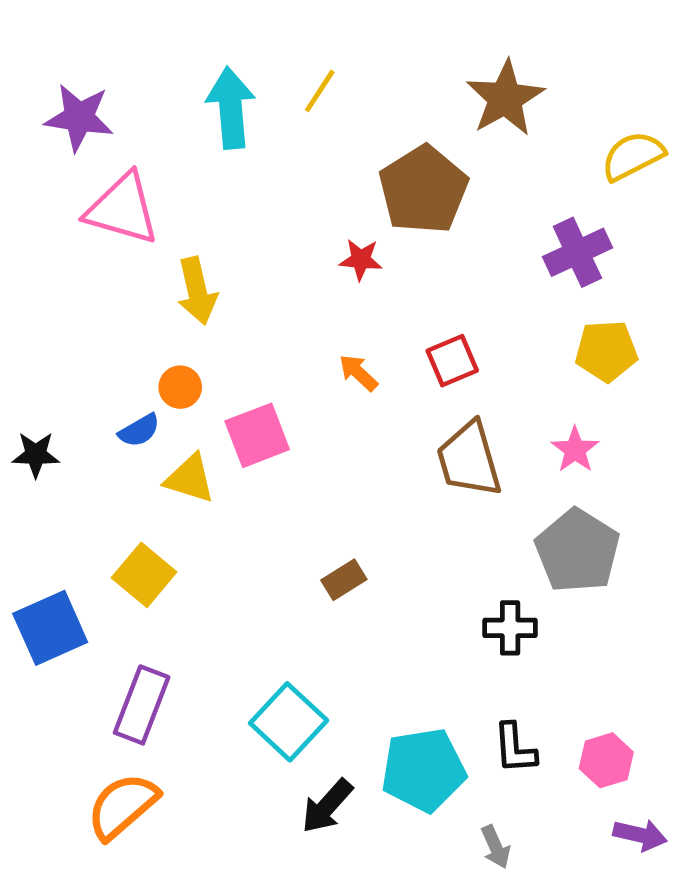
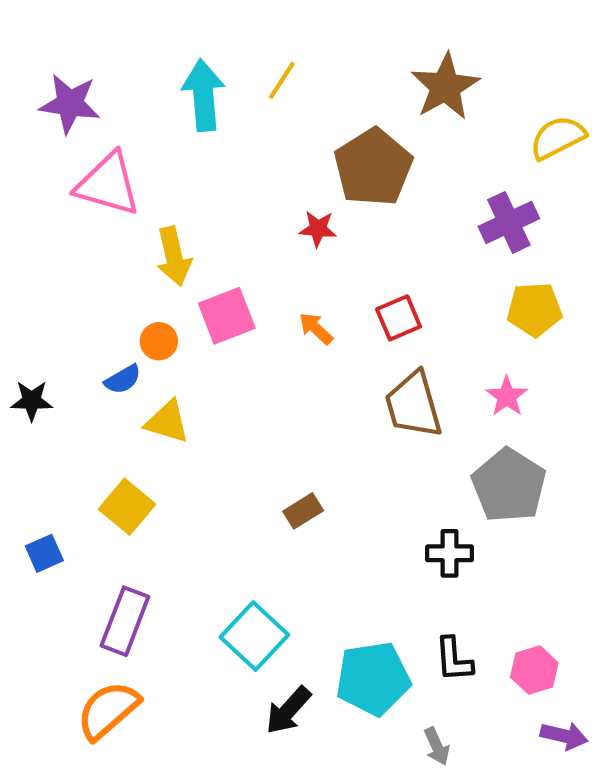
pink square: (257, 435) -> (227, 316), moved
blue square: (50, 628) -> (44, 553), size x0.6

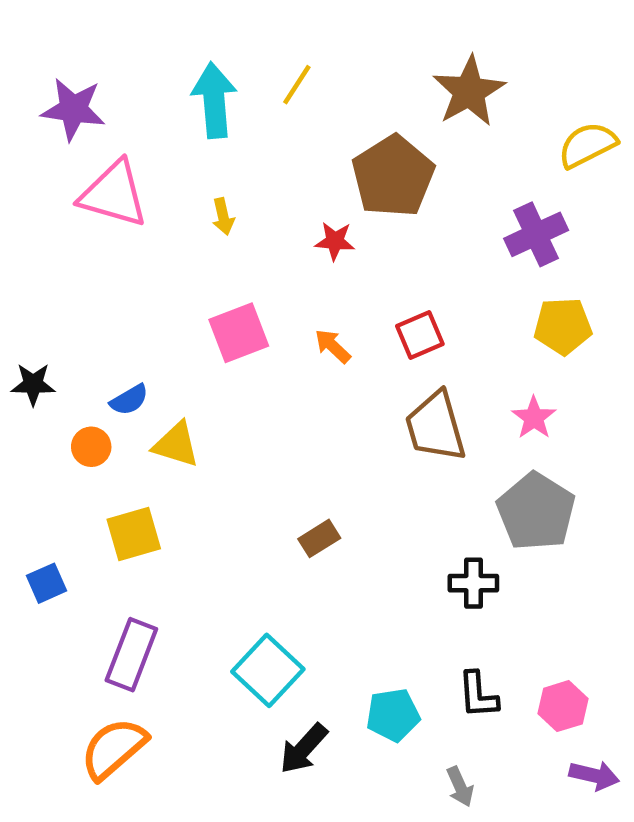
yellow arrow: (174, 256) -> (223, 217), moved, size x0.6
orange circle: (159, 341) -> (91, 447), moved
black star: (32, 401) -> (33, 384), moved
yellow square: (127, 507) -> (134, 534), turned 34
cyan pentagon: (373, 678) -> (393, 715), size x0.7

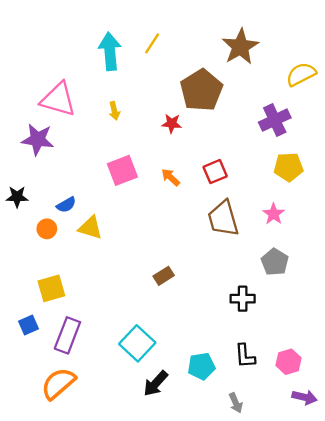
purple star: (73, 109) -> (38, 139), moved
gray pentagon: (536, 512) -> (275, 262), size x0.7
yellow square: (134, 534) -> (51, 288), moved
blue square: (46, 583) -> (29, 325), moved

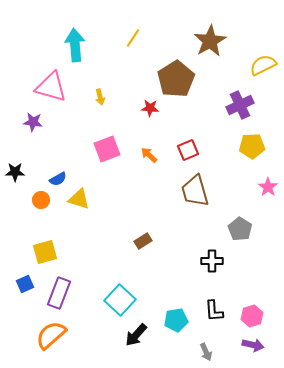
cyan arrow: (110, 51) -> (75, 45), moved
purple star: (38, 139) -> (33, 122), size x0.7
pink star: (274, 214) -> (268, 187), moved
purple arrow: (305, 397) -> (253, 345), moved

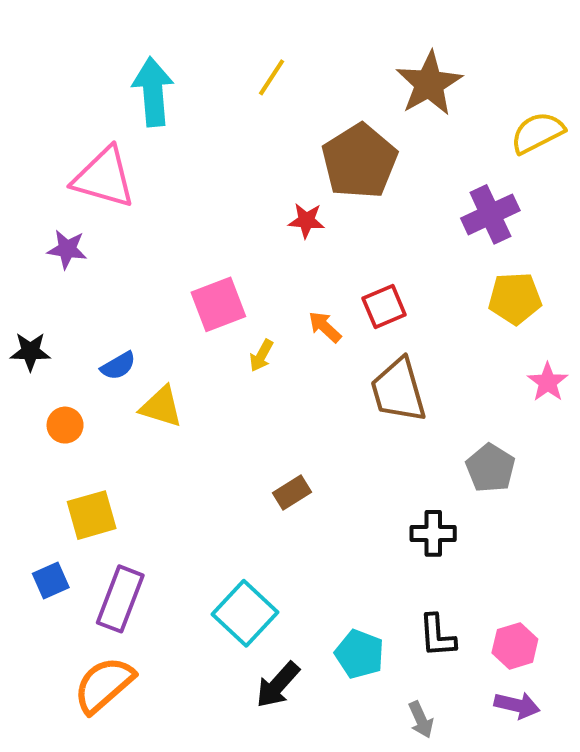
yellow arrow: (100, 97) -> (261, 356), moved, turned 42
orange arrow: (149, 155) -> (325, 327), moved
orange circle: (41, 200) -> (65, 425), moved
cyan pentagon: (176, 320) -> (360, 654), turned 30

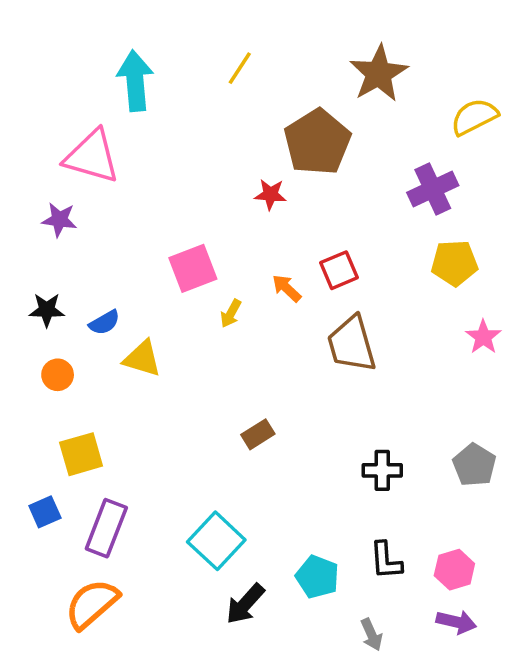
black star: (30, 351) -> (47, 310), moved
gray pentagon: (490, 468) -> (474, 465), moved

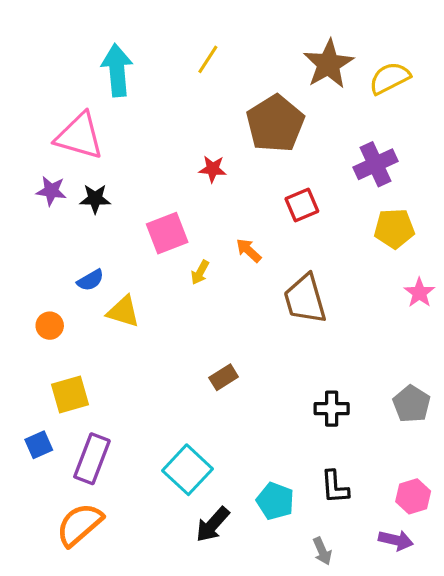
yellow semicircle: (474, 117) -> (390, 78), moved
red star: (270, 194) -> (213, 169), moved
red square: (339, 270) -> (302, 205), moved
black star: (47, 310) -> (95, 199), moved
pink hexagon: (454, 570) -> (413, 496), moved

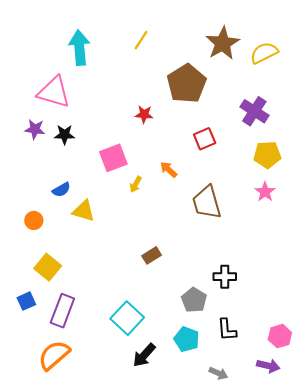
purple cross: (376, 164) -> (254, 111), turned -32
pink star: (419, 293) -> (265, 192), moved
yellow square: (70, 395) -> (48, 267), turned -35
gray pentagon: (412, 404) -> (194, 300), moved
gray arrow: (322, 551) -> (218, 373), turned -42

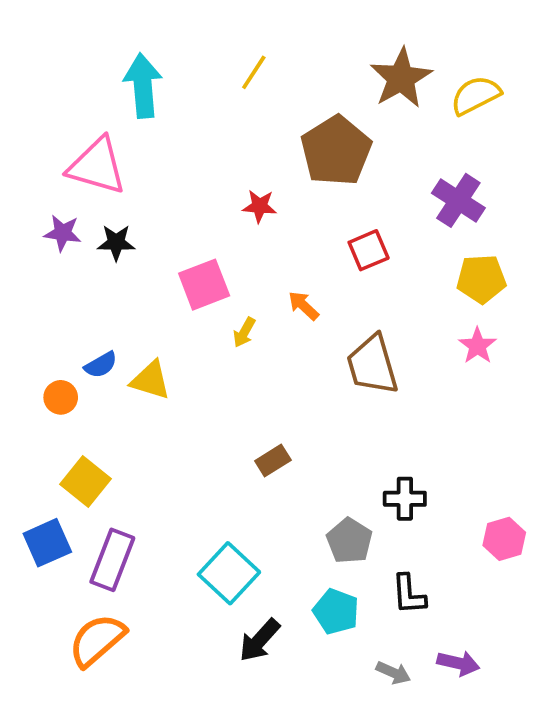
blue semicircle: (61, 190) -> (101, 365), moved
blue square: (26, 301) -> (47, 543), size x1.4
pink hexagon: (280, 336) -> (504, 539), moved
purple arrow: (268, 366) -> (458, 663), moved

